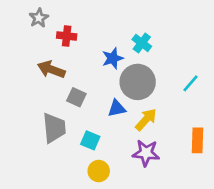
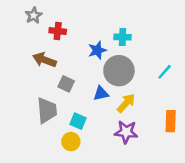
cyan cross: (142, 43) -> (123, 37), turned -35
yellow circle: (99, 171) -> (71, 142), moved

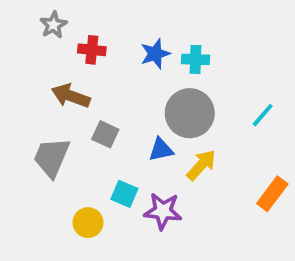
blue star: (97, 50) -> (155, 54), moved
gray trapezoid: (47, 110) -> (52, 157), moved, turned -152
orange rectangle: (171, 121) -> (272, 194), turned 35
purple star: (126, 132) -> (163, 211), moved
yellow circle: (71, 142) -> (88, 223), moved

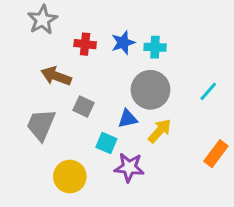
gray star: (53, 25) -> (42, 20), size x1.4
red cross: (92, 50) -> (85, 44), moved
cyan square: (124, 194) -> (106, 143), moved
yellow circle: (88, 223) -> (70, 177), size x1.4

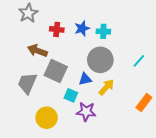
gray square: (84, 107) -> (56, 71), size x1.6

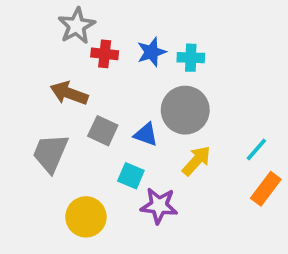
gray star: (28, 13) -> (77, 26), moved
cyan line: (139, 61) -> (256, 149), moved
gray square: (56, 71) -> (103, 131), size x0.7
blue triangle: (85, 79) -> (146, 134), moved, turned 32

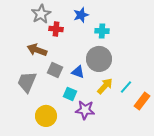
blue star: (151, 52) -> (81, 15), moved
cyan line: (256, 149) -> (126, 87), moved

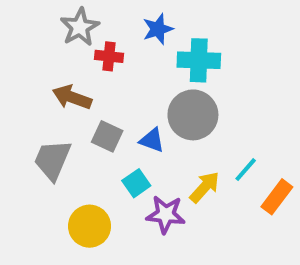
cyan cross: (102, 31) -> (199, 60), size x1.5
yellow arrow: (105, 86) -> (205, 187), moved
cyan square: (70, 94) -> (136, 183), turned 32

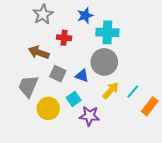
red cross: (109, 56) -> (64, 38), moved
yellow arrow: (205, 187) -> (111, 90), moved
yellow circle: (90, 226) -> (48, 108), moved

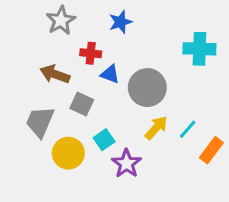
cyan cross: (107, 32) -> (199, 49), moved
blue triangle: (82, 76) -> (110, 74), moved
purple star: (89, 116) -> (126, 164), turned 30

